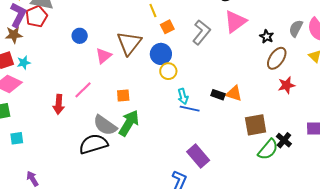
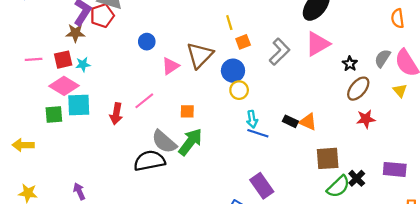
cyan square: (17, 138) -> (79, 105), moved, size x1.6

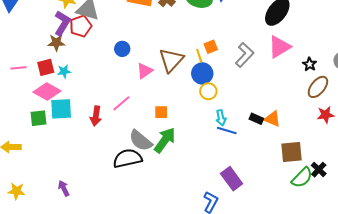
yellow line: (229, 23) -> (199, 56), moved

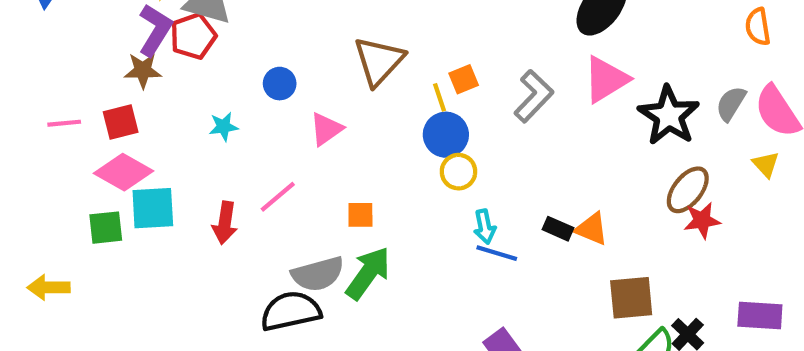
brown triangle: (171, 60) -> (379, 61), moved
black star: (310, 64) -> (669, 116), size x2.0
cyan star: (64, 71) -> (223, 127), moved
brown ellipse: (318, 87) -> (688, 190), moved
gray semicircle: (141, 141) -> (318, 274), turned -55

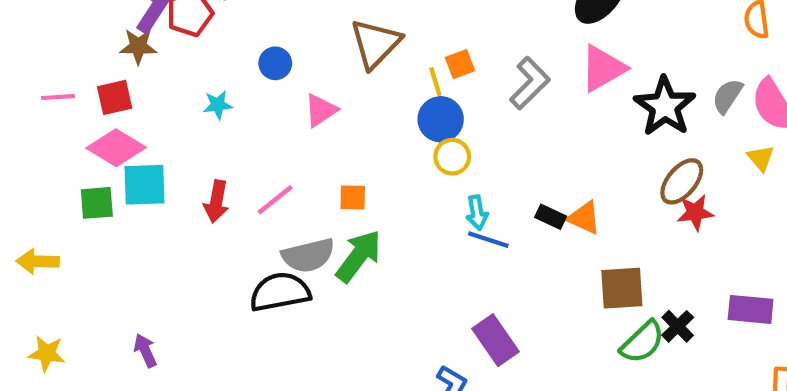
pink line: (278, 197) -> (275, 200), moved

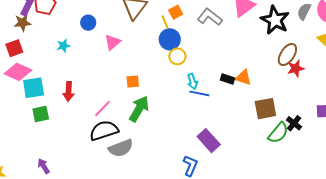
gray L-shape: (530, 83) -> (210, 17), turned -90
pink line: (275, 200) -> (103, 108), moved
green square: (97, 203) -> (41, 114), moved
gray semicircle: (308, 255) -> (121, 148), moved

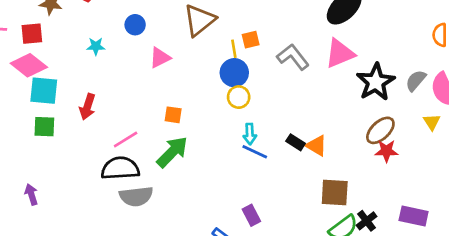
purple rectangle: (209, 141) -> (251, 215), size x0.7

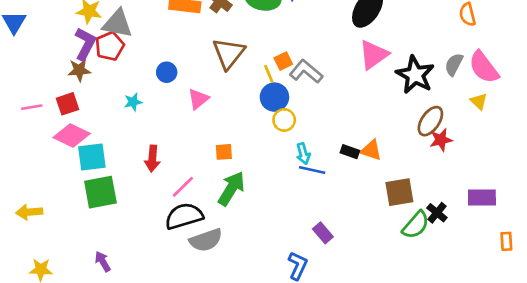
gray L-shape: (293, 57) -> (306, 72), moved
red arrow: (87, 107) -> (152, 159), moved
green square: (44, 127) -> (100, 192), size x1.5

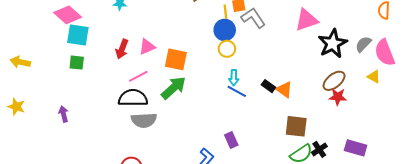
pink triangle: (198, 99) -> (147, 47), moved
yellow triangle: (479, 101) -> (374, 77), turned -32
orange square: (224, 152) -> (176, 59), size x1.6
green square: (100, 192) -> (77, 63), size x0.6

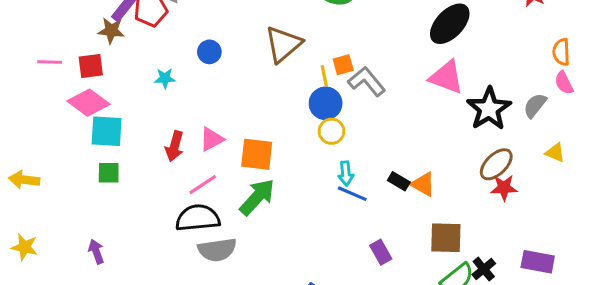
pink triangle: (306, 20) -> (446, 77), turned 45
pink semicircle: (385, 53) -> (564, 83), moved, size x0.6
purple rectangle: (231, 140) -> (381, 252), moved

